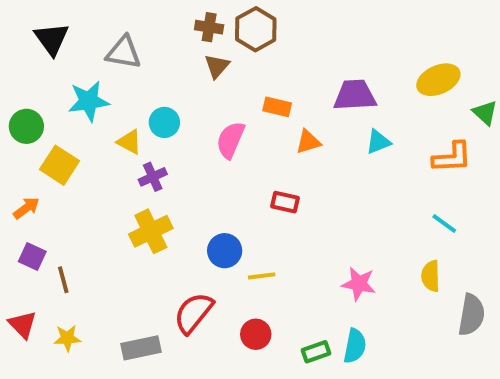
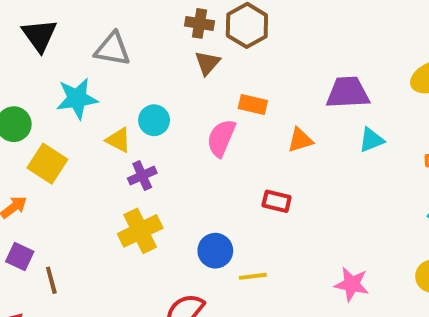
orange rectangle: (277, 107) -> (253, 104), moved

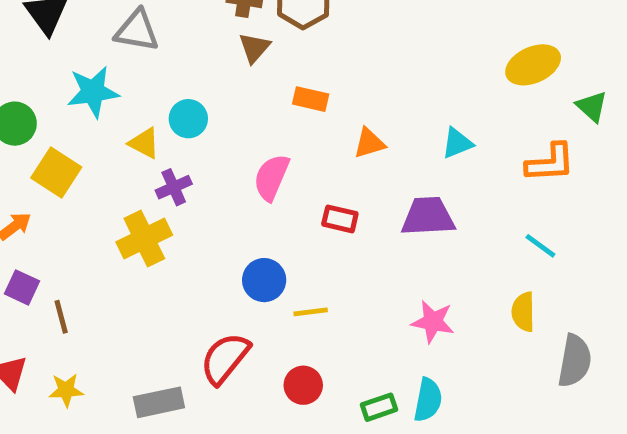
purple trapezoid: (348, 93) -> (428, 216), moved
pink semicircle: (221, 138) -> (271, 177), moved
yellow cross: (140, 231) -> (144, 238), moved

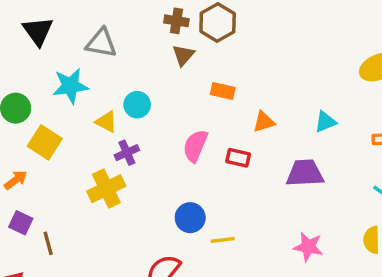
red rectangle: (340, 219) -> (238, 158), moved

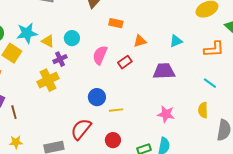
cyan star: (70, 86) -> (27, 33), moved
cyan circle: (137, 105) -> (72, 38), moved
red rectangle: (238, 158) -> (125, 62), turned -48

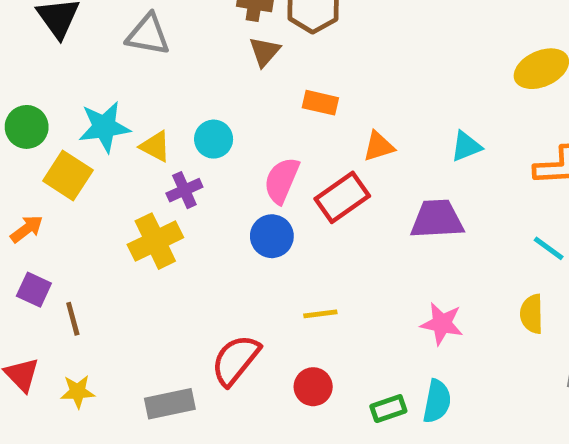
red rectangle: (125, 62) -> (342, 197), size x1.5
blue circle: (97, 97) -> (272, 236), moved

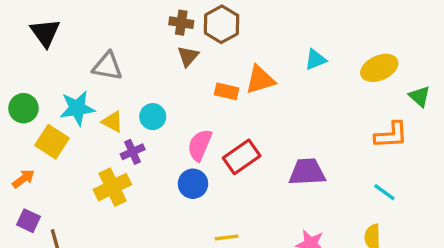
gray triangle: (148, 35) -> (107, 66), moved
orange triangle: (379, 146) -> (260, 80), moved, size x1.4
cyan triangle: (466, 146) -> (316, 60), moved

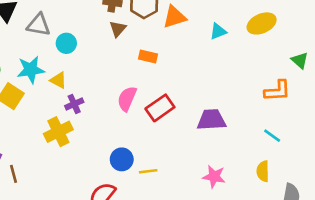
gray triangle: (107, 66) -> (39, 25), moved
yellow ellipse: (379, 68) -> (262, 23), moved
orange triangle: (260, 80) -> (174, 17), moved
cyan circle: (153, 117) -> (66, 43), moved
blue circle: (193, 184) -> (122, 159), moved

